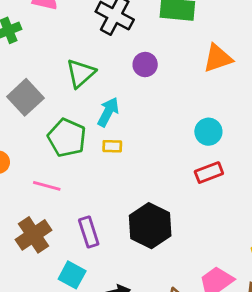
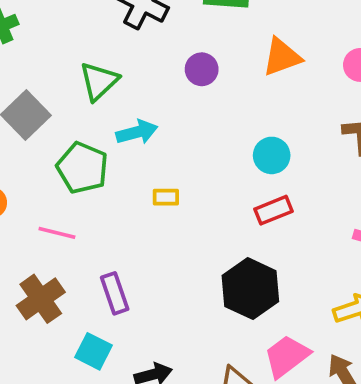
purple circle: (145, 65) -> (202, 69), moved
cyan arrow: (108, 112) -> (137, 132), turned 48
yellow rectangle: (112, 146) -> (166, 197), moved
black hexagon: (150, 226) -> (250, 289), moved

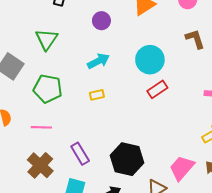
cyan arrow: (137, 132) -> (98, 61), moved
cyan circle: (272, 155) -> (150, 60), size x1.4
black hexagon: (250, 289) -> (127, 159), moved

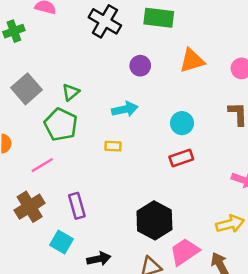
green triangle: (47, 39) -> (71, 92), moved, size x0.7
cyan circle: (150, 60) -> (182, 123), size x0.7
pink line: (41, 127) -> (42, 165), turned -48
black hexagon: (127, 159) -> (154, 220), moved

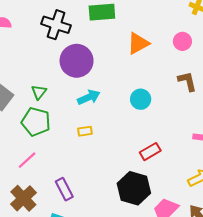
purple circle: (140, 66) -> (77, 61), moved, size x1.8
red rectangle: (181, 158) -> (150, 152), moved

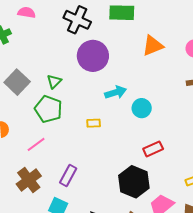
cyan arrow: (89, 97) -> (116, 92), moved
cyan circle: (141, 99) -> (142, 108), moved
purple rectangle: (64, 189) -> (68, 176), turned 50

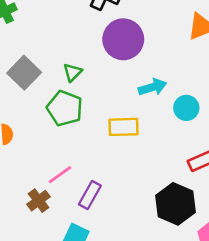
yellow rectangle: (94, 123) -> (124, 127), size x1.6
pink line: (36, 144) -> (60, 175), moved
brown cross: (29, 180) -> (38, 201), size x0.7

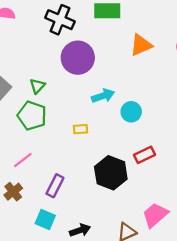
yellow rectangle: (124, 127) -> (80, 129), size x0.6
pink line: (60, 175) -> (23, 160), moved
black hexagon: (176, 204) -> (111, 173), moved

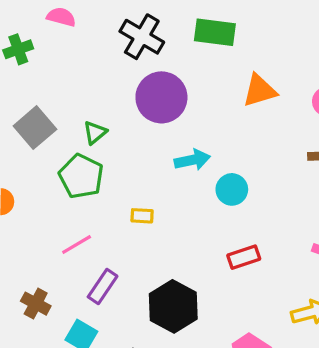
yellow rectangle: (80, 129) -> (142, 216), moved
pink line: (23, 160) -> (77, 245), moved
black hexagon: (111, 173) -> (173, 306), moved
brown cross: (13, 192) -> (36, 304), moved, turned -30

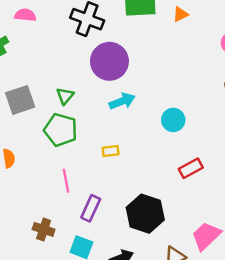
orange triangle: (260, 90) -> (180, 14), moved, size x0.6
gray square: (35, 128) -> (20, 100), turned 32
cyan arrow: (192, 160) -> (122, 101), moved
pink line: (77, 245) -> (66, 181), turned -60

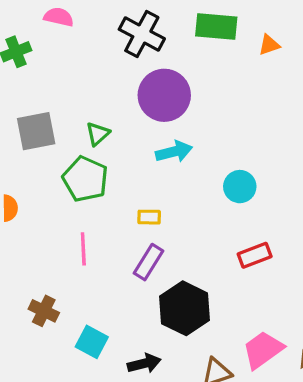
purple rectangle: (91, 208) -> (148, 262), moved

